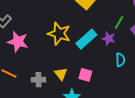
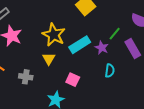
yellow triangle: (61, 74) -> (49, 59), moved

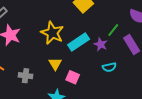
yellow triangle: (49, 59) -> (55, 64), moved
cyan semicircle: (110, 71) -> (109, 67), turned 72

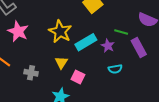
green line: (113, 30) -> (121, 32), turned 64

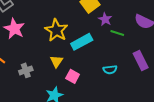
purple star: (108, 46) -> (105, 19), moved
purple rectangle: (139, 48) -> (141, 60), moved
gray cross: (31, 73) -> (26, 70), turned -32

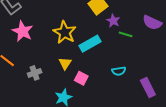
purple rectangle: (141, 60) -> (148, 87), moved

